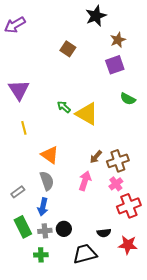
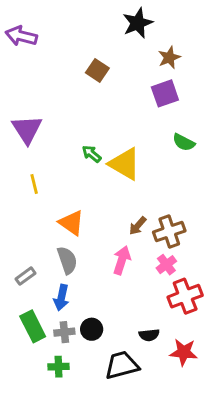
purple arrow: (15, 25) -> (21, 36), turned 45

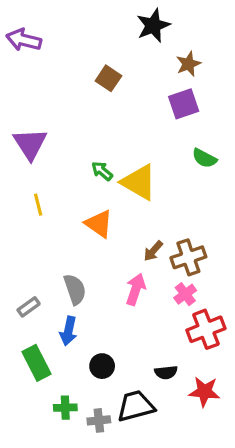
orange triangle: (71, 223) -> (99, 224), moved
gray cross: (64, 332) -> (99, 420), moved

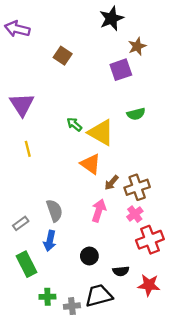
brown square: (108, 78) -> (63, 56), moved
purple square: (184, 104) -> (121, 70), moved
green semicircle: (204, 158) -> (136, 114), moved, turned -42
orange triangle: (99, 224) -> (91, 164), moved
black circle: (102, 366) -> (89, 256), moved

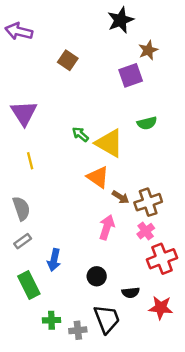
brown arrow: (112, 183) -> (121, 197), turned -98
gray semicircle: (54, 211) -> (21, 208), moved
black trapezoid: (99, 296) -> (107, 319), turned 84

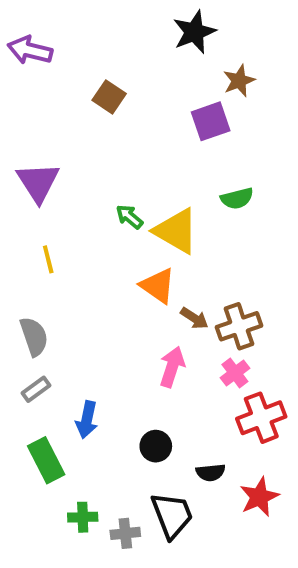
red star: (161, 308) -> (259, 497), turned -30

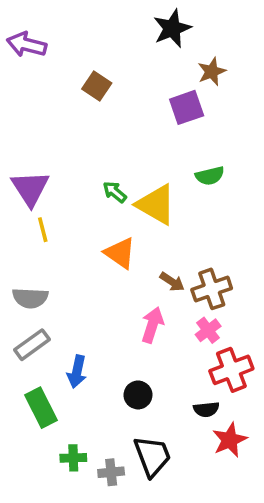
purple triangle: (38, 182) -> (30, 188), moved
orange triangle: (158, 286) -> (120, 253), moved
gray semicircle: (34, 336) -> (30, 298), turned 112
gray rectangle: (36, 389) -> (32, 345), size x1.4
black semicircle: (211, 472) -> (206, 409), moved

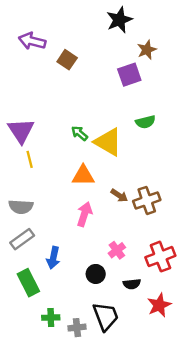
purple arrow: (27, 45) -> (32, 41), moved
orange triangle: (120, 253) -> (83, 176), turned -35
pink arrow: (152, 325) -> (84, 214), moved
pink cross: (208, 330) -> (117, 250), moved
black semicircle: (206, 409) -> (132, 284), moved

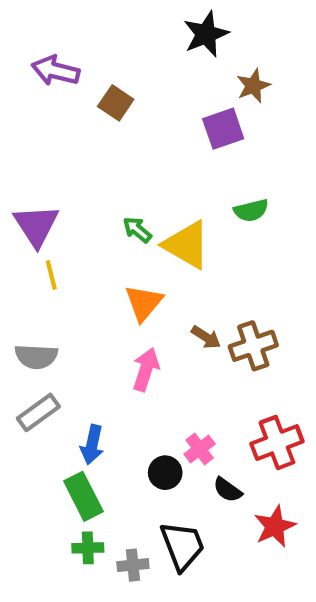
orange triangle: (83, 176) -> (144, 303), turned -50
pink cross: (117, 250) -> (200, 449), moved
green rectangle: (28, 283) -> (83, 496), moved
black semicircle: (132, 284) -> (228, 490), turned 42

